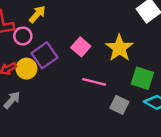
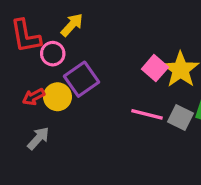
pink square: (81, 47) -> (155, 68), moved
gray square: (119, 105) -> (181, 118), moved

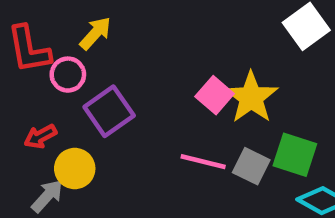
yellow circle: (58, 97) -> (75, 169), moved

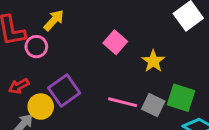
pink square: (215, 95) -> (115, 42), moved
yellow star: (251, 97) -> (153, 61), size x0.7
purple square: (109, 111) -> (64, 90), moved

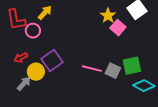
pink square: (115, 42) -> (118, 28), moved
yellow star: (153, 61) -> (108, 16), moved
green square: (181, 98) -> (132, 66), turned -30

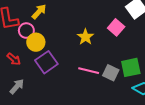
yellow star: (108, 16) -> (85, 37), moved
red arrow: (21, 58) -> (14, 59), turned -112
yellow circle: (36, 72) -> (36, 42), moved

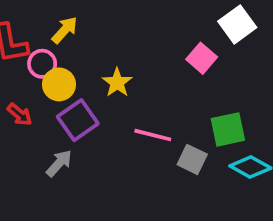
yellow star: (85, 37) -> (117, 83), moved
gray square: (111, 73) -> (192, 159), moved
gray arrow: (17, 86) -> (59, 163), moved

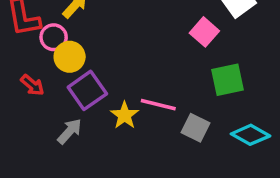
yellow star: (117, 83) -> (125, 115), moved
green square: (228, 129) -> (227, 80), moved

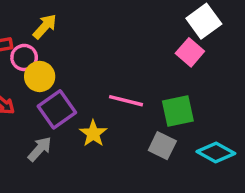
pink square: (204, 32) -> (190, 52), moved
green square: (227, 80) -> (178, 111), moved
pink line: (158, 105) -> (126, 101), moved

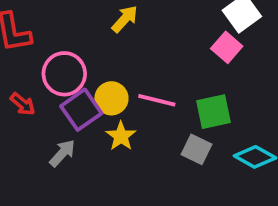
yellow arrow: (45, 26) -> (125, 19), moved
pink circle: (24, 57) -> (64, 74), moved, size x1.5
yellow circle: (40, 76) -> (111, 98), moved

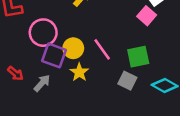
pink line: (157, 100) -> (102, 49), turned 40
red arrow: (23, 104) -> (16, 73), moved
purple square: (81, 110) -> (54, 55), turned -35

